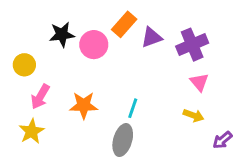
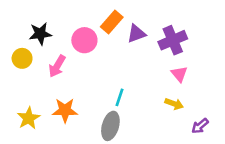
black star: (62, 34) -> (40, 34), moved
pink arrow: (40, 97) -> (57, 66), moved
orange star: (84, 105) -> (65, 110), moved

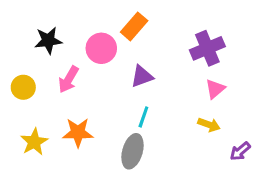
purple triangle: (136, 34) -> (142, 76), moved
yellow circle: (22, 58) -> (23, 87), moved
pink triangle: (179, 74) -> (215, 89), turned 30

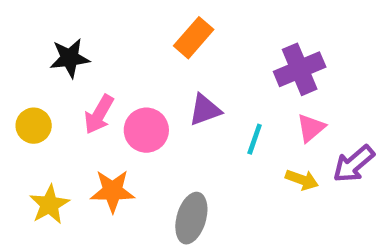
pink circle: (101, 48) -> (146, 130), moved
cyan line: (143, 117) -> (255, 139), moved
purple arrow: (240, 151) -> (354, 164), moved, size x1.4

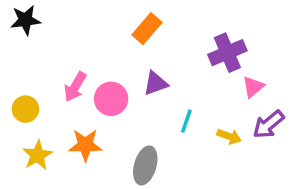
black star: (70, 58) -> (25, 20), moved
yellow circle: (34, 126) -> (25, 109), moved
pink triangle: (311, 128) -> (253, 87), moved
cyan line: (255, 139) -> (186, 121), moved

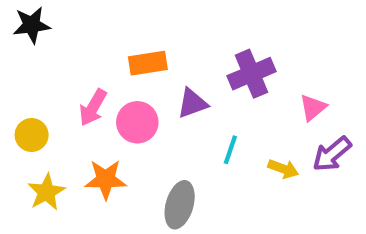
orange rectangle: (147, 29) -> (148, 63), moved, turned 40
purple cross: (227, 53) -> (252, 74), moved

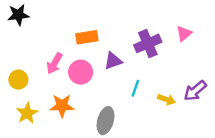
pink triangle: (313, 107) -> (184, 34), moved

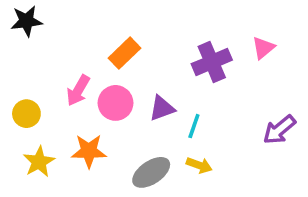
orange rectangle: (87, 37) -> (124, 53), turned -35
purple triangle: (113, 61) -> (162, 108), moved
yellow arrow: (166, 99) -> (199, 165), moved
gray ellipse: (106, 121) -> (151, 172), turned 40

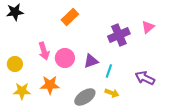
orange rectangle: (124, 53) -> (70, 17), moved
pink arrow: (78, 90) -> (44, 51), turned -48
purple arrow: (279, 130) -> (145, 78), moved, turned 66
yellow star: (39, 162) -> (22, 91), turned 30

